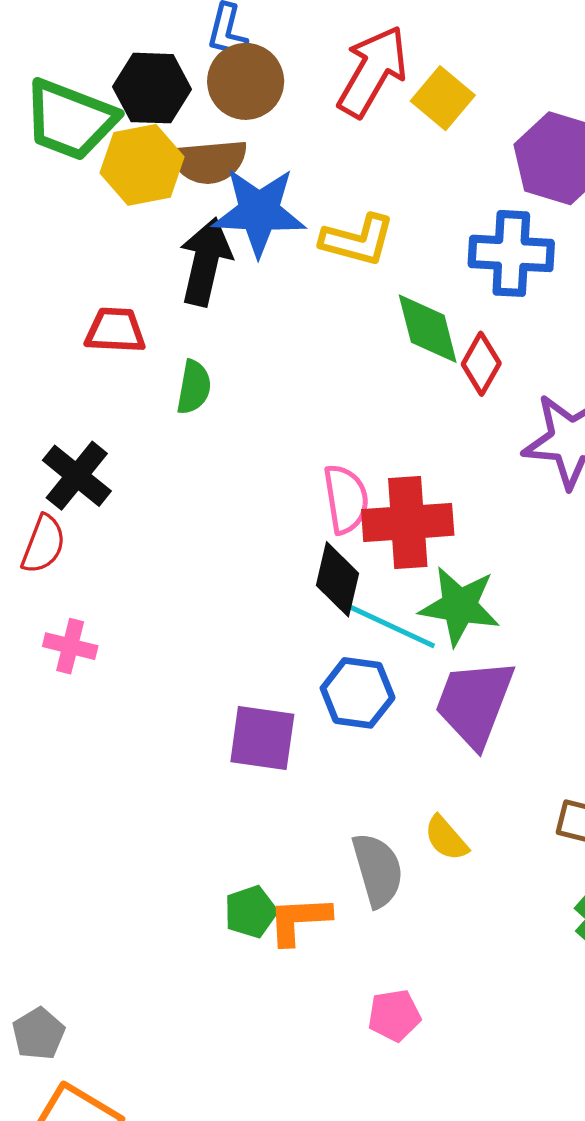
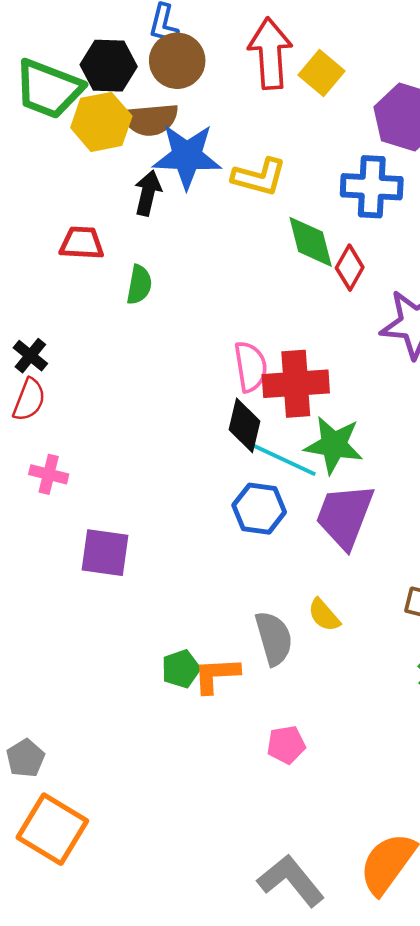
red arrow: (373, 71) -> (270, 53), turned -34
black arrow: (206, 262) -> (148, 193), size x0.7
black cross: (77, 476) -> (30, 356), moved, size x0.7
purple square: (262, 738) -> (105, 553), moved

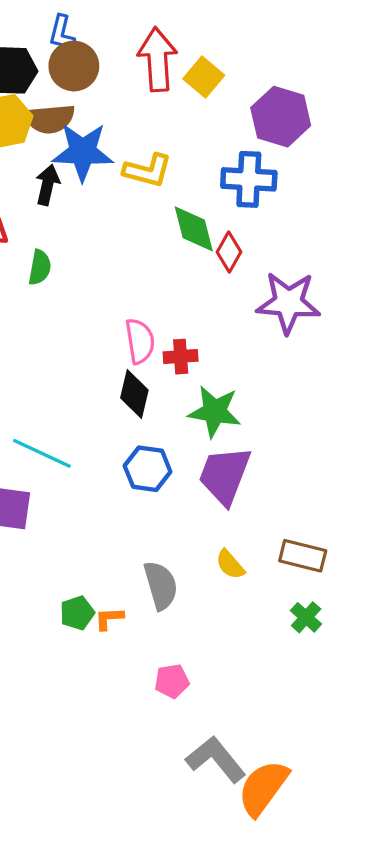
red cross: (296, 384) -> (181, 357), size x0.6
cyan line: (284, 460) -> (42, 453), moved
yellow semicircle: (324, 615) -> (230, 564), moved
orange L-shape: (216, 675) -> (109, 618), size x0.7
gray L-shape: (291, 881) -> (216, 759), moved

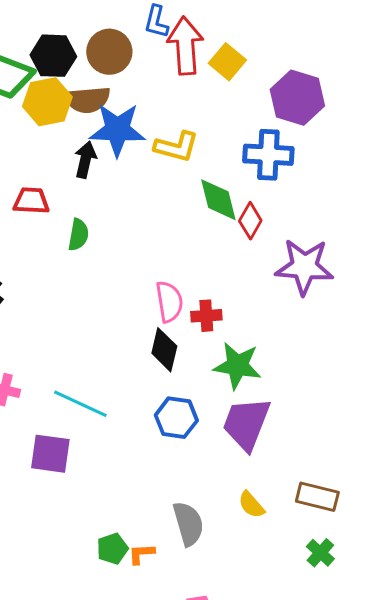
blue L-shape: (62, 33) -> (156, 22), moved

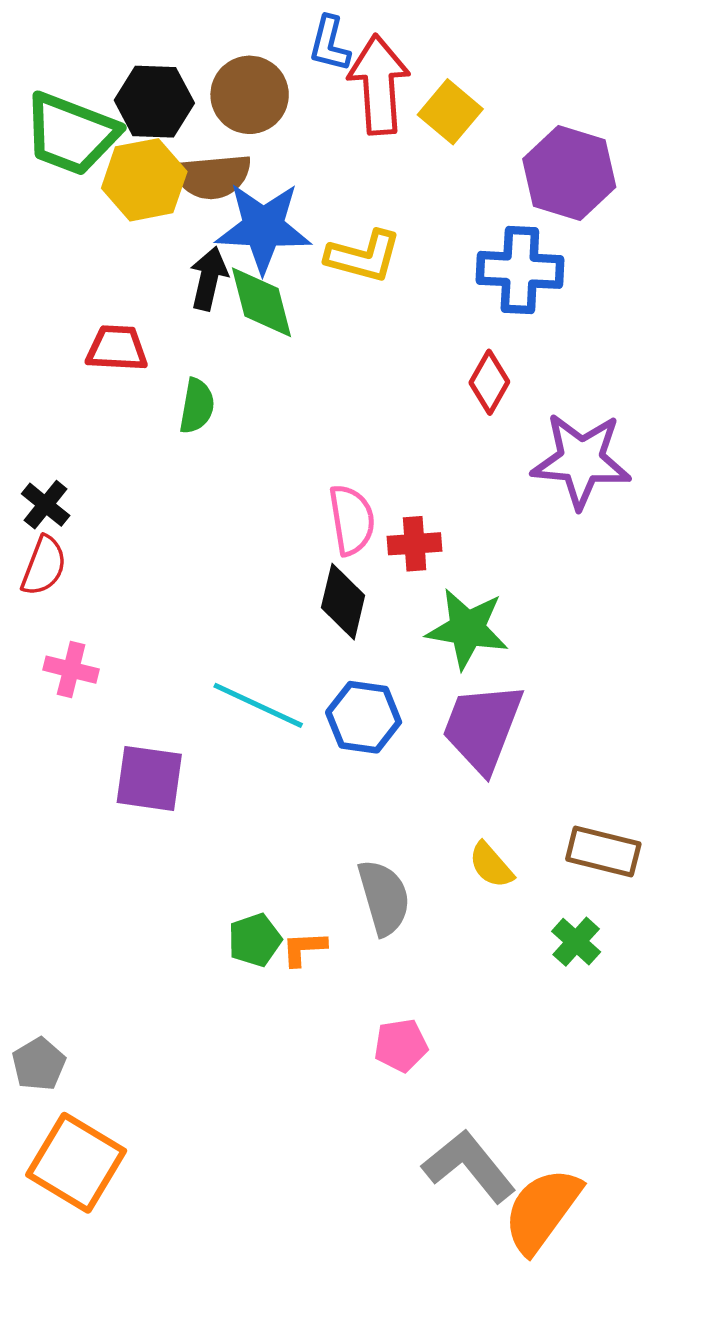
green diamond: (218, 200) -> (261, 302), moved
cyan line: (80, 404) -> (258, 705), moved
green cross: (320, 553) -> (576, 942), moved

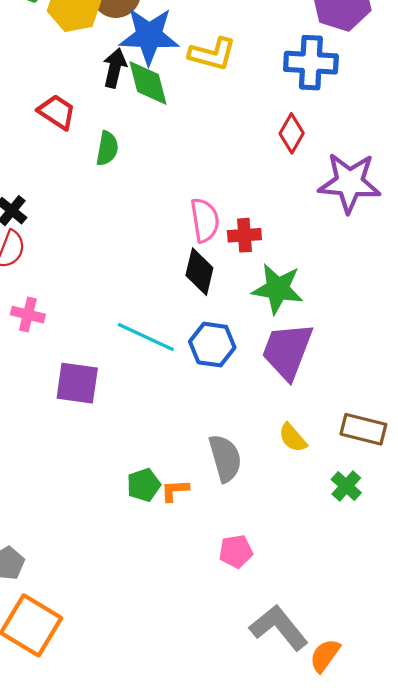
red trapezoid: (117, 348) -> (57, 112), turned 30
orange semicircle: (542, 1210) -> (325, 655), size x0.6

